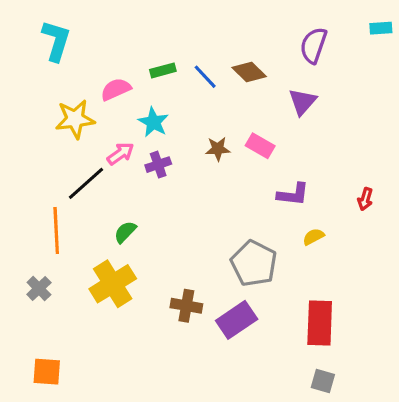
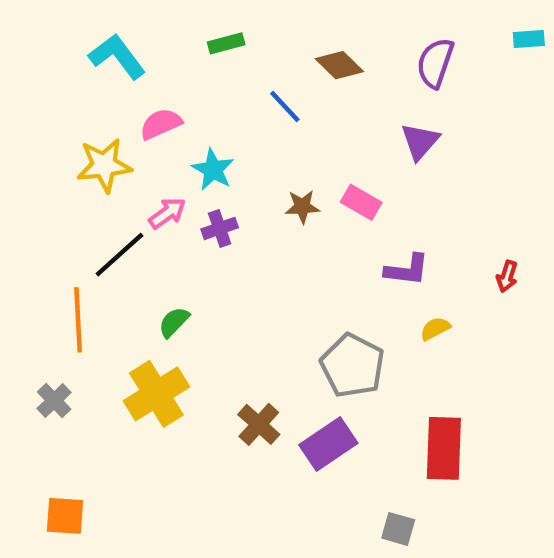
cyan L-shape: (56, 41) -> (117, 56), moved, turned -54
green rectangle: (163, 70) -> (226, 43), moved
brown diamond: (249, 72) -> (339, 65), moved
brown cross: (186, 306) -> (259, 424), turned 32
gray square: (323, 381) -> (398, 529), moved

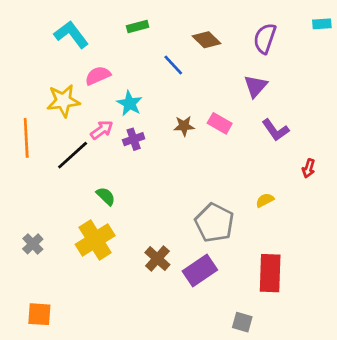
purple L-shape: (407, 270) -> (275, 130), moved, turned 48
orange line: (78, 320) -> (26, 138), moved
green semicircle: (174, 322) -> (106, 196), turned 90

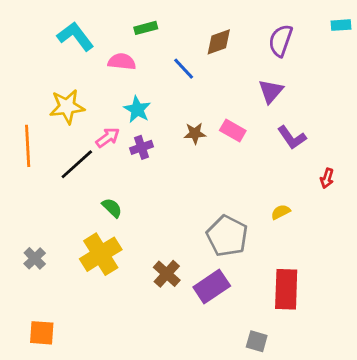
brown diamond: (206, 40) -> (219, 42), turned -64
pink semicircle: (98, 76) -> (122, 62), moved, turned 30

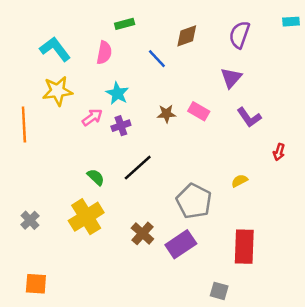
cyan L-shape: (75, 36) -> (55, 49), moved
pink semicircle: (122, 62) -> (104, 53), turned 95
black line: (77, 164) -> (138, 168), moved

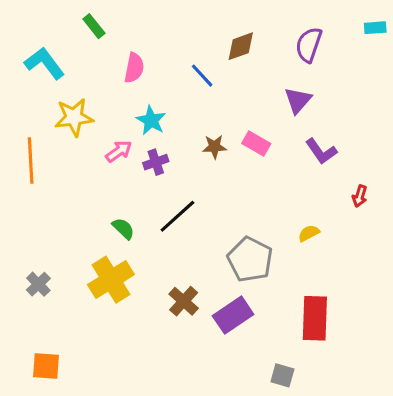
green rectangle: (125, 24) -> (94, 26), moved, turned 66
cyan L-shape: (55, 49) -> (45, 63), moved

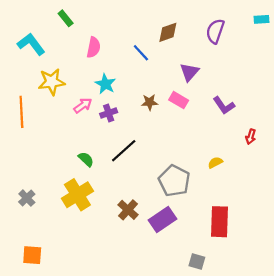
purple triangle: (298, 100) -> (189, 72), moved

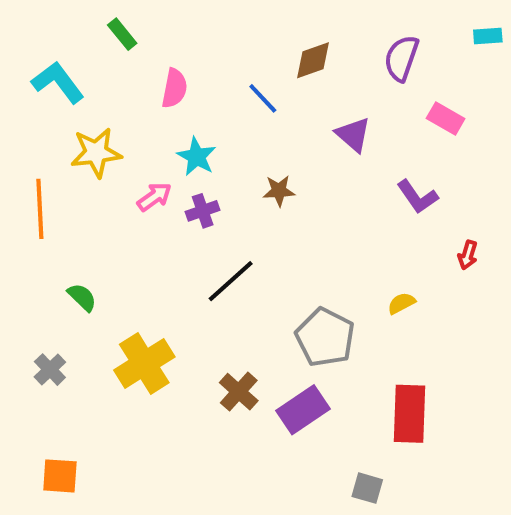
purple triangle: (189, 72) -> (353, 135), turned -30
pink rectangle: (179, 100) -> (446, 118), moved
green semicircle: (86, 159) -> (82, 297), moved

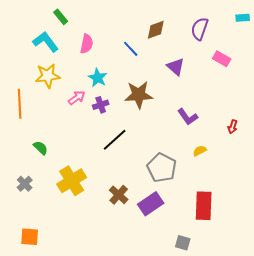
cyan L-shape: (58, 82) -> (46, 42), moved
brown star: (279, 191) -> (139, 95), size x1.8
purple L-shape: (417, 197) -> (188, 117), moved

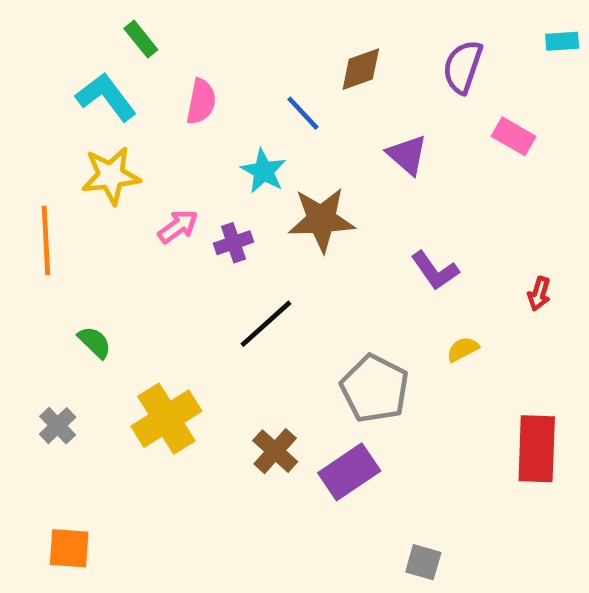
cyan star: (98, 78) -> (264, 171), moved
red rectangle: (204, 206) -> (537, 449), moved

